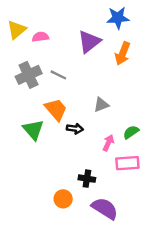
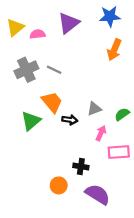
purple triangle: (89, 42) -> (69, 23), moved
gray triangle: (101, 105) -> (94, 109), moved
green triangle: (33, 130) -> (31, 121), turned 30
green semicircle: (131, 132) -> (122, 114), moved

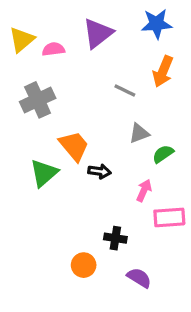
gray line: (54, 70) -> (125, 90), moved
gray triangle: (94, 109) -> (139, 133), moved
green semicircle: (122, 114) -> (163, 154), moved
purple semicircle: (98, 194) -> (139, 278), size x0.7

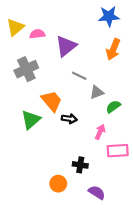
purple triangle: (98, 33) -> (66, 46), moved
gray line: (125, 90) -> (79, 76), moved

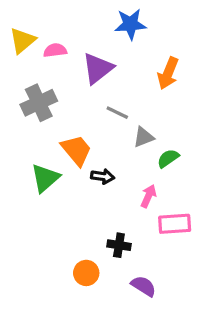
blue star: (109, 16) -> (130, 24), moved

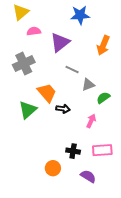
yellow triangle: (22, 41) -> (21, 12), moved
pink rectangle: (175, 224) -> (102, 150), moved

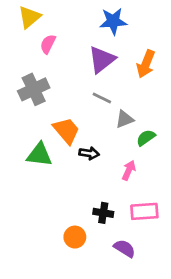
pink semicircle: (34, 31) -> (48, 44), turned -56
purple triangle: (60, 42) -> (102, 60), moved
green triangle: (28, 110) -> (39, 155), turned 48

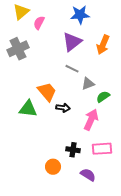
pink semicircle: (48, 44) -> (39, 23), moved
gray cross: (34, 89) -> (18, 49), moved
pink arrow: (129, 170) -> (91, 120), size x1.5

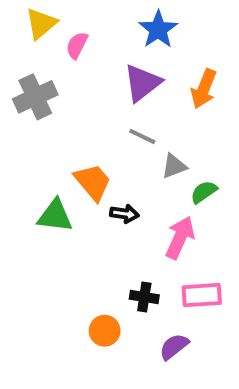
blue star: (80, 15) -> (158, 29), turned -30
purple semicircle: (88, 175) -> (174, 347), turned -70

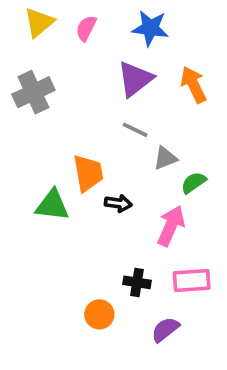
blue star: (158, 29) -> (150, 28), turned -30
pink semicircle: (77, 45) -> (86, 28), moved
orange arrow: (204, 89) -> (194, 85), turned 132
orange trapezoid: (93, 182) -> (88, 173), turned 30

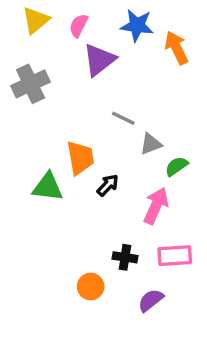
purple triangle: (135, 79) -> (99, 60), moved
orange arrow: (194, 85) -> (176, 48), moved
black arrow: (118, 203) -> (108, 185), turned -55

